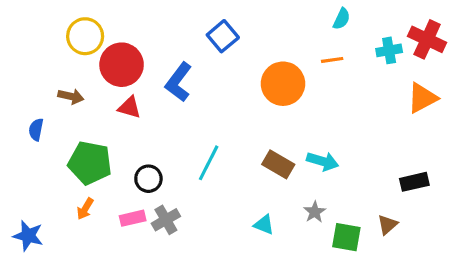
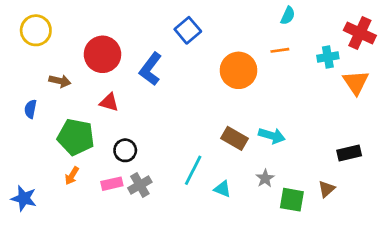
yellow circle: (85, 36) -> (36, 30), moved
cyan cross: (389, 50) -> (328, 57), moved
orange triangle: (422, 98) -> (356, 82), turned -36
red triangle: (129, 107) -> (109, 102), moved
cyan line: (209, 163) -> (193, 170), moved

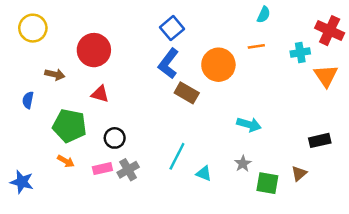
blue L-shape: (150, 69) -> (168, 63), moved
brown rectangle: (235, 138) -> (187, 93), moved
orange arrow: (72, 176) -> (66, 161), turned -91

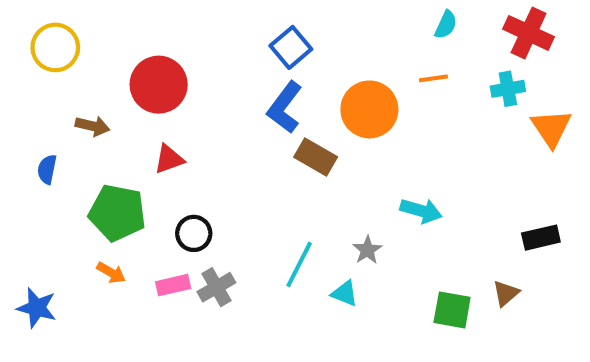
red cross: (330, 31) -> (529, 33), moved
red triangle: (100, 94) -> (169, 159), turned -36
gray star: (243, 164) -> (367, 250), moved

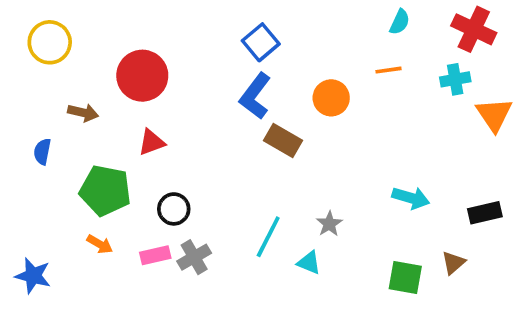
orange circle: (369, 109) -> (331, 98), size x0.7
cyan arrow: (421, 211) -> (411, 198), moved

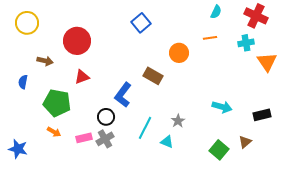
blue L-shape: (255, 96) -> (123, 95), moved
black circle: (174, 209) -> (106, 117), moved
green square: (405, 277) -> (219, 150), turned 30

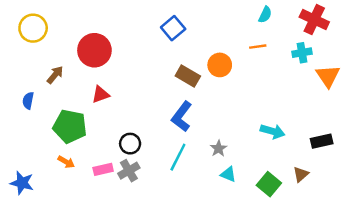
brown arrow: (45, 61) -> (55, 75), turned -63
brown rectangle: (153, 76) -> (188, 76), moved
blue L-shape: (123, 95) -> (182, 117), moved
cyan triangle: (167, 142) -> (228, 174), moved

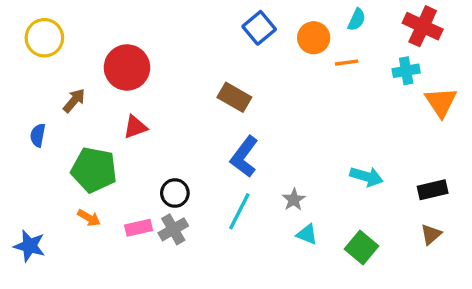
blue square: (173, 28) -> (259, 28), moved
orange circle: (220, 65) -> (314, 38), moved
brown rectangle: (188, 76) -> (234, 97), moved
brown triangle: (301, 174) -> (431, 234), moved

